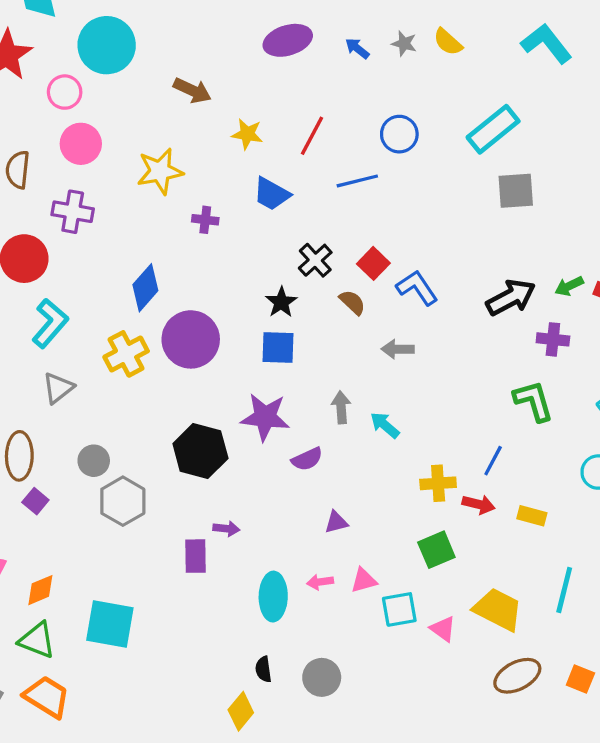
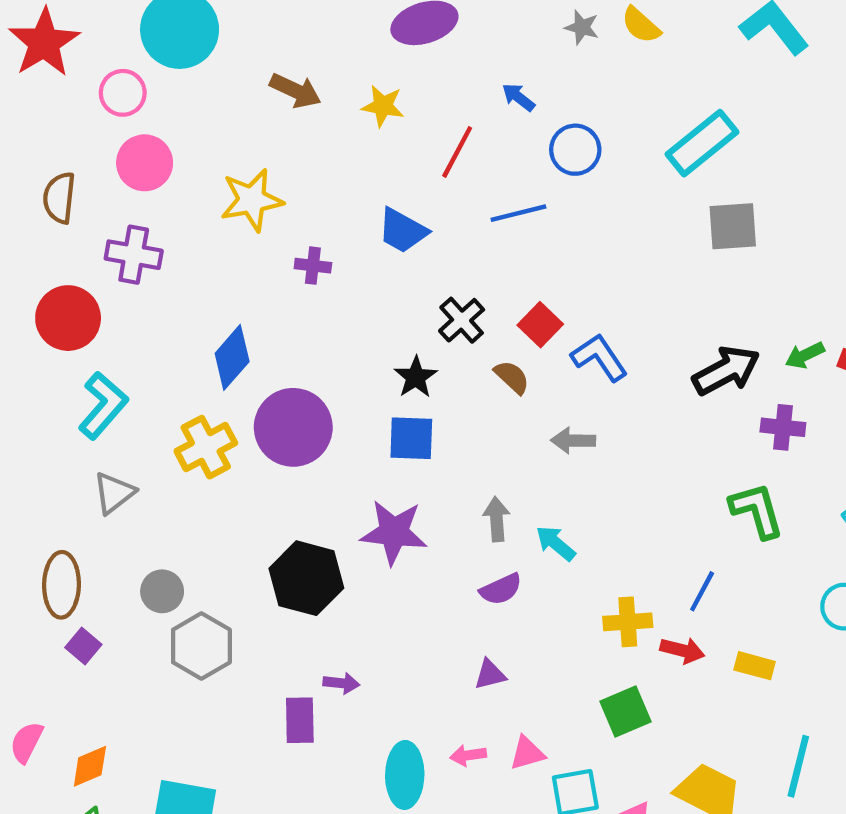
blue arrow: (357, 48) -> (518, 97), moved
yellow star: (247, 134) -> (383, 106), moved
purple semicircle: (307, 459) -> (501, 589), moved

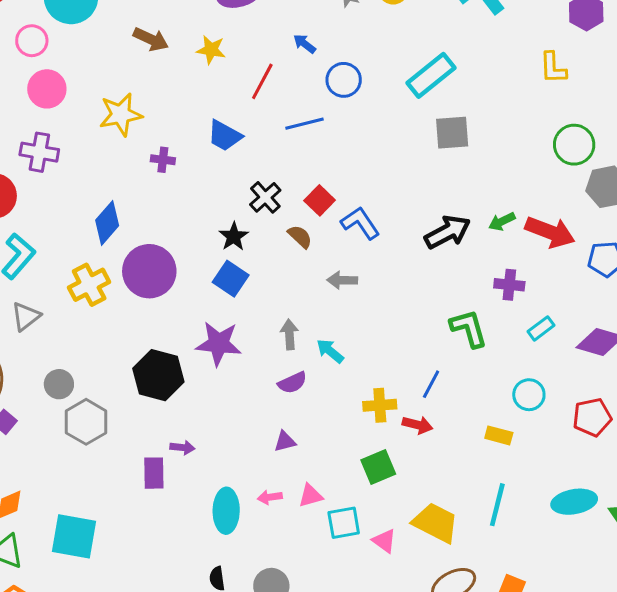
purple cross: (783, 427) -> (509, 285), moved
blue square: (411, 438) -> (231, 279), turned 32
yellow rectangle: (755, 666) -> (499, 435), moved

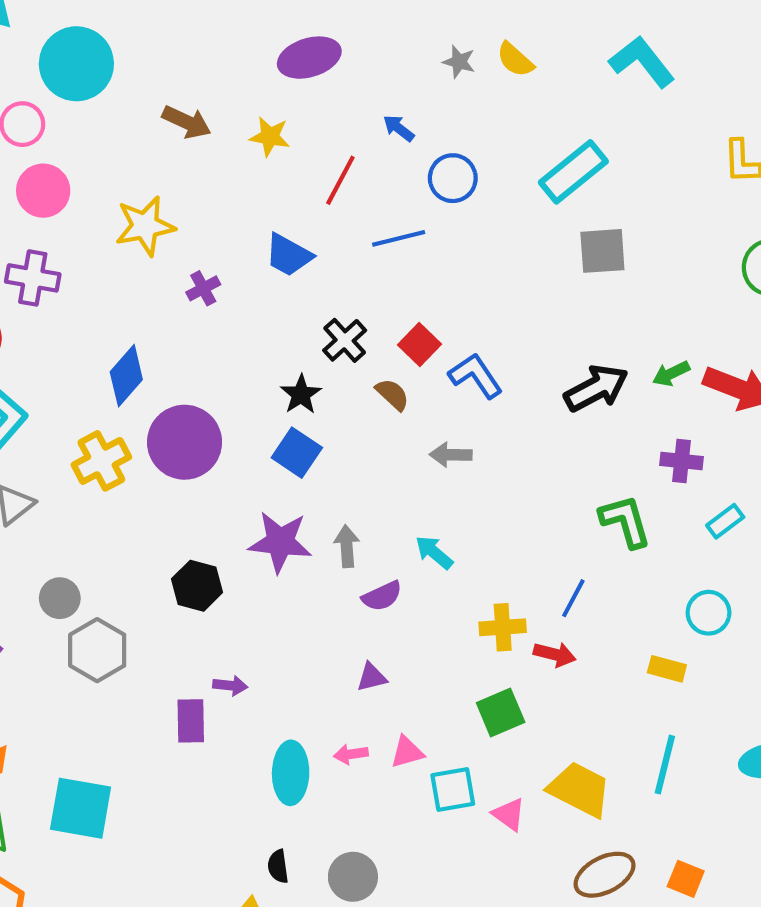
purple cross: (163, 160) -> (203, 288), turned -35
gray arrow: (289, 334) -> (347, 546), moved
black hexagon: (158, 375) -> (197, 586), size x0.7

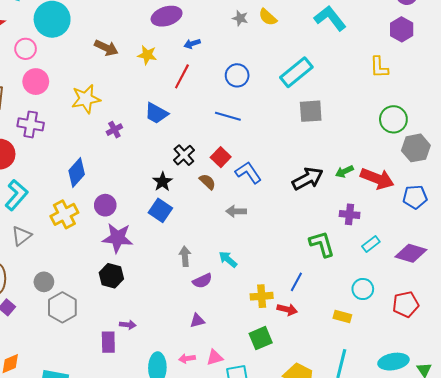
blue arrow: (399, 128) -> (192, 44), moved, turned -56
blue line: (399, 238) -> (228, 116), moved, turned 30
purple circle: (185, 442) -> (105, 205), size x0.6
purple star: (280, 542) -> (118, 238), moved

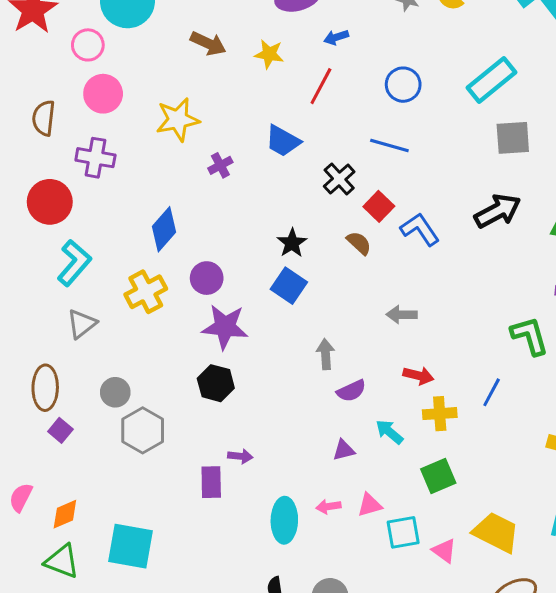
black cross: (184, 155) -> (339, 179), moved
black arrow: (308, 179) -> (498, 211), moved
gray arrow: (236, 211) -> (402, 315), moved
cyan arrow: (228, 259) -> (389, 432), moved
red arrow: (287, 309) -> (418, 376), moved

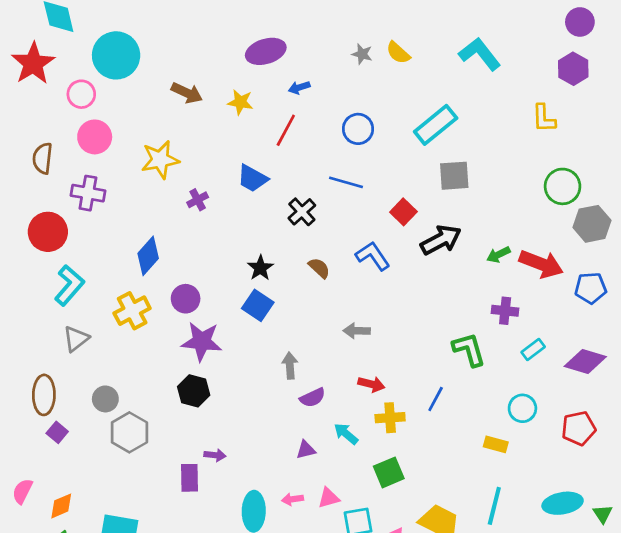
red square: (379, 206) -> (403, 212), moved

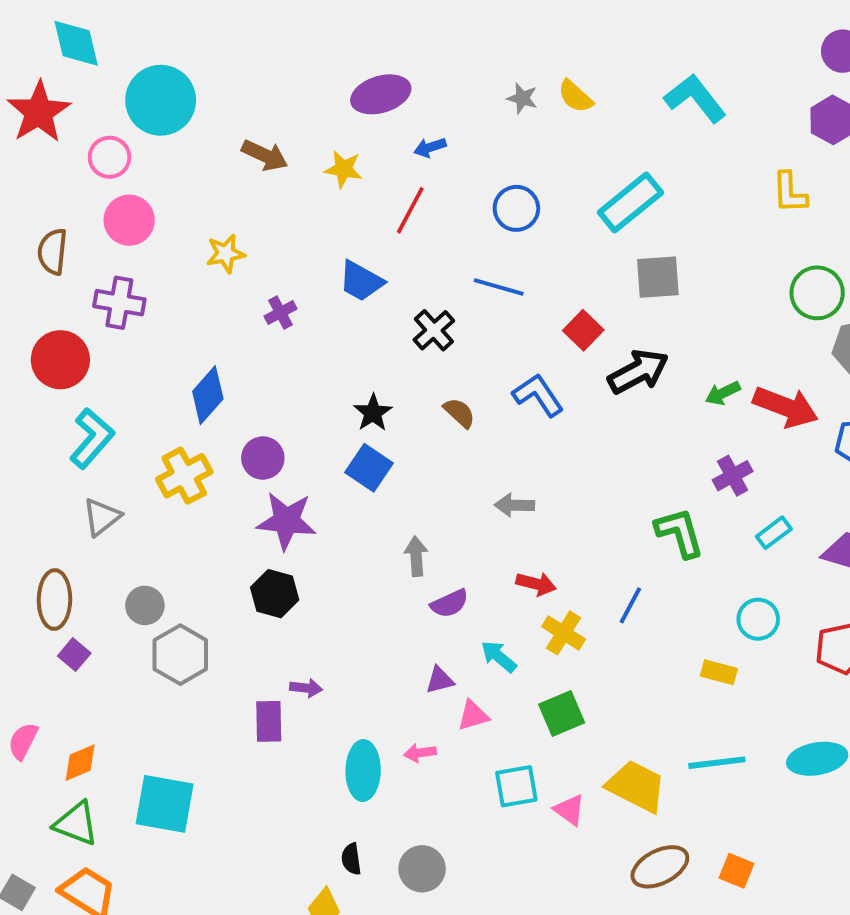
yellow star: (160, 160) -> (225, 254), size x0.7
purple cross: (505, 311) -> (733, 476), turned -35
yellow cross: (390, 418) -> (564, 633), turned 36
pink triangle: (329, 498) -> (473, 715), moved
cyan line: (494, 506) -> (717, 763), turned 69

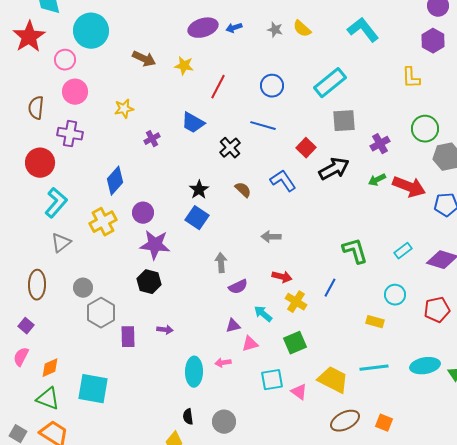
blue arrow: (430, 147) -> (234, 28), moved
purple cross: (733, 476) -> (380, 144), moved
purple square: (74, 655) -> (26, 326), moved
purple rectangle: (269, 721) -> (128, 337), moved

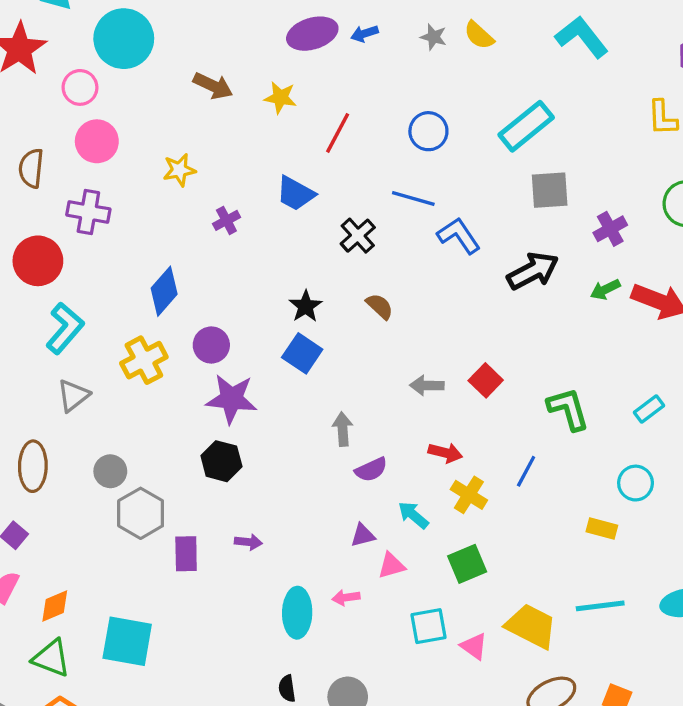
red square: (306, 148) -> (486, 380), moved
blue L-shape: (283, 181) -> (459, 236), moved

